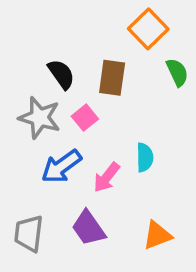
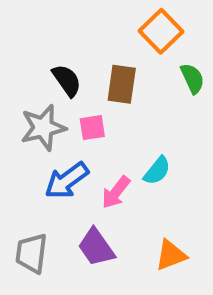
gray star: (40, 118) -> (43, 128), turned -30
pink square: (85, 118) -> (92, 128), turned 30
cyan semicircle: (145, 157) -> (157, 171), turned 40

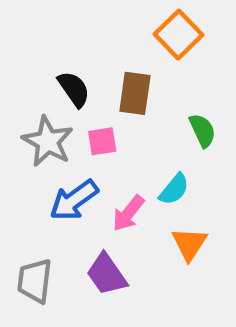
green semicircle: (192, 78) -> (202, 130), moved
gray star: (43, 128) -> (48, 141), turned -30
orange triangle: (171, 255) -> (189, 244), moved, turned -36

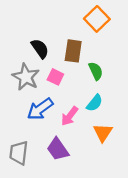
green semicircle: (202, 130) -> (96, 71), moved
pink square: (102, 141) -> (55, 77), turned 35

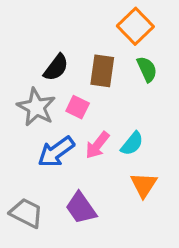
black semicircle: (40, 49) -> (56, 68), turned 72
green semicircle: (96, 71) -> (147, 69), moved
pink arrow: (70, 116) -> (97, 145), moved
gray trapezoid: (19, 153) -> (26, 213), turned 110

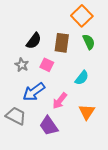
gray star: (36, 107) -> (22, 65), size x0.6
cyan semicircle: (132, 144) -> (82, 78), moved
pink arrow: (97, 145) -> (60, 101), moved
gray trapezoid: (26, 213) -> (16, 116), moved

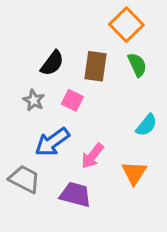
cyan semicircle: (82, 78) -> (146, 125), moved
purple trapezoid: (49, 126) -> (75, 195), turned 140

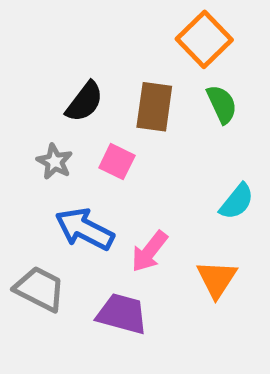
blue arrow: (52, 142) -> (84, 229), turned 63

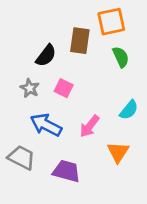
orange square: (204, 39) -> (111, 22), turned 32
brown rectangle: (154, 107) -> (80, 41), moved
pink arrow: (149, 251) -> (89, 126), moved

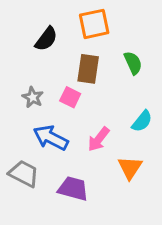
orange square: (111, 22) -> (94, 24), moved
brown rectangle: (80, 41) -> (88, 69), moved
black semicircle: (46, 56) -> (46, 39), moved

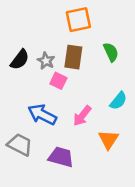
black semicircle: (46, 39) -> (20, 60), moved
gray star: (33, 97) -> (46, 61), moved

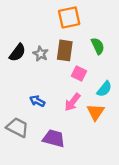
pink square: (58, 81) -> (79, 74), moved
blue arrow: (42, 115) -> (37, 101), size x0.6
orange triangle: (108, 140) -> (96, 112), moved

